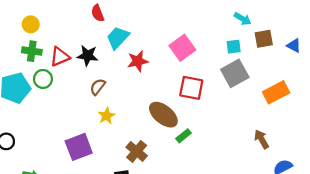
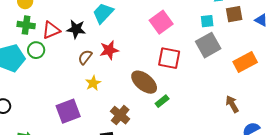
red star: (138, 61) -> (109, 50), moved

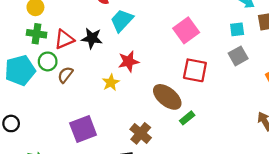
gray square: (208, 45) -> (238, 56), size x0.7
brown semicircle: (85, 57) -> (65, 75), moved
yellow star: (93, 83) -> (111, 83), moved

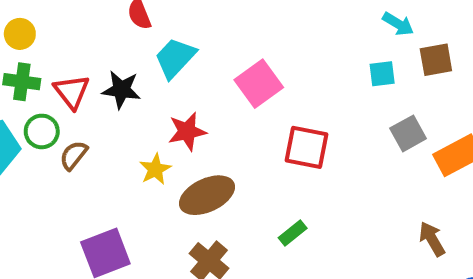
pink square: (186, 30) -> (259, 84), moved
red triangle: (64, 39) -> (72, 92), turned -45
gray square: (238, 56) -> (408, 133), moved
brown ellipse: (167, 97) -> (207, 195), moved, turned -64

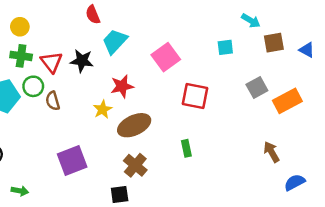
cyan square: (382, 74) -> (225, 47), moved
brown semicircle: (74, 155) -> (53, 101), turned -54
green rectangle: (293, 233) -> (186, 148), turned -63

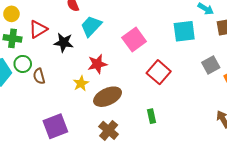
cyan square: (225, 47) -> (184, 31), size x1.6
red triangle: (51, 62) -> (38, 29), moved, turned 36
red square: (195, 96) -> (159, 72), turned 30

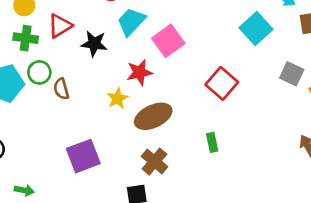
cyan square: (184, 31) -> (256, 29), turned -35
pink square: (134, 39) -> (168, 41), moved
gray square: (211, 65) -> (292, 74), turned -36

